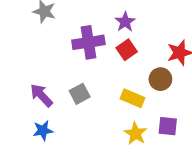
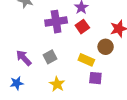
purple square: (168, 126) -> (95, 78), moved
blue star: (43, 131) -> (17, 83), moved
yellow star: (135, 133) -> (57, 84), moved

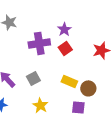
brown circle: (106, 47) -> (88, 88), moved
purple square: (95, 78) -> (78, 107), moved

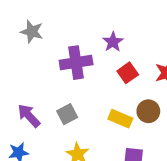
red square: (65, 48) -> (128, 73), moved
brown circle: (88, 88) -> (148, 111), moved

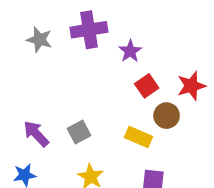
purple cross: (76, 63) -> (89, 30), moved
brown circle: (148, 111) -> (167, 116), moved

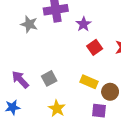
gray star: (39, 40) -> (29, 24), moved
brown circle: (167, 116) -> (110, 92), moved

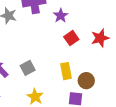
yellow rectangle: (89, 82) -> (66, 71), turned 56

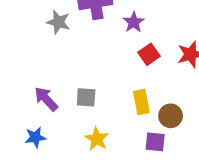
gray square: (28, 68) -> (86, 97), turned 32

